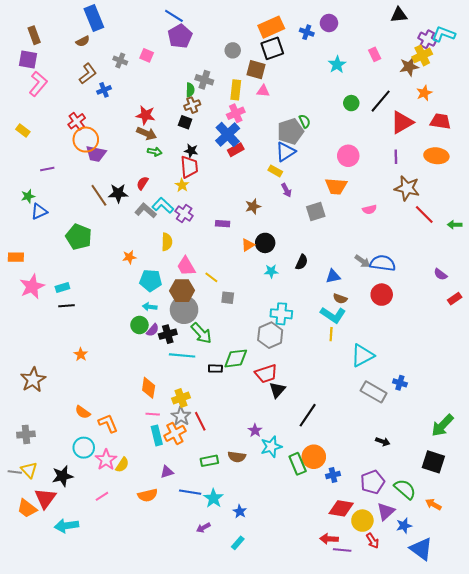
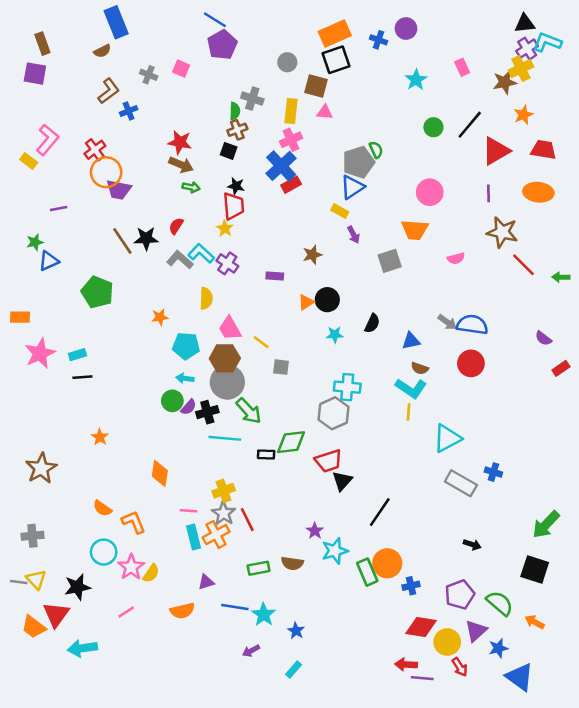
black triangle: (399, 15) -> (525, 24), moved
purple cross: (427, 39) -> (527, 49), turned 30
pink L-shape: (38, 84) -> (47, 140), moved
orange diamond: (149, 388) -> (160, 473), moved

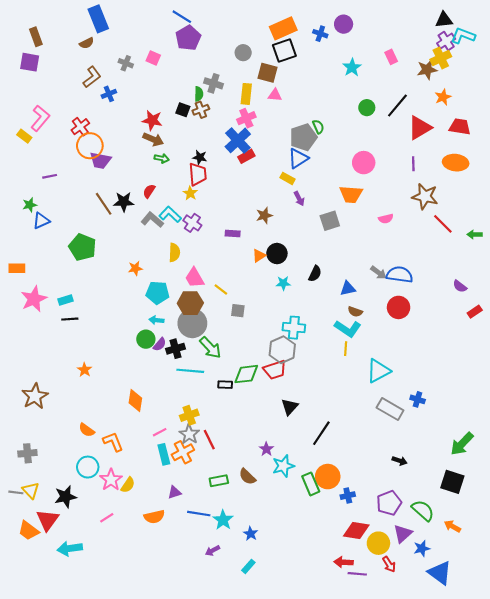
black square: (229, 151) -> (183, 110), moved
red trapezoid: (329, 461) -> (275, 370), moved
pink line: (189, 511) -> (160, 432), turned -32
brown semicircle: (292, 563) -> (247, 477), turned 36

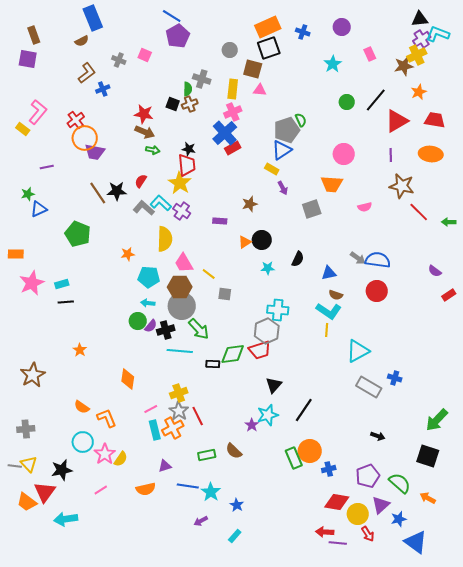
purple circle: (344, 24) -> (342, 27), moved
yellow star: (190, 193) -> (180, 183), size x1.6
yellow semicircle: (174, 252) -> (165, 239), size x1.4
cyan star: (283, 466) -> (268, 415), moved

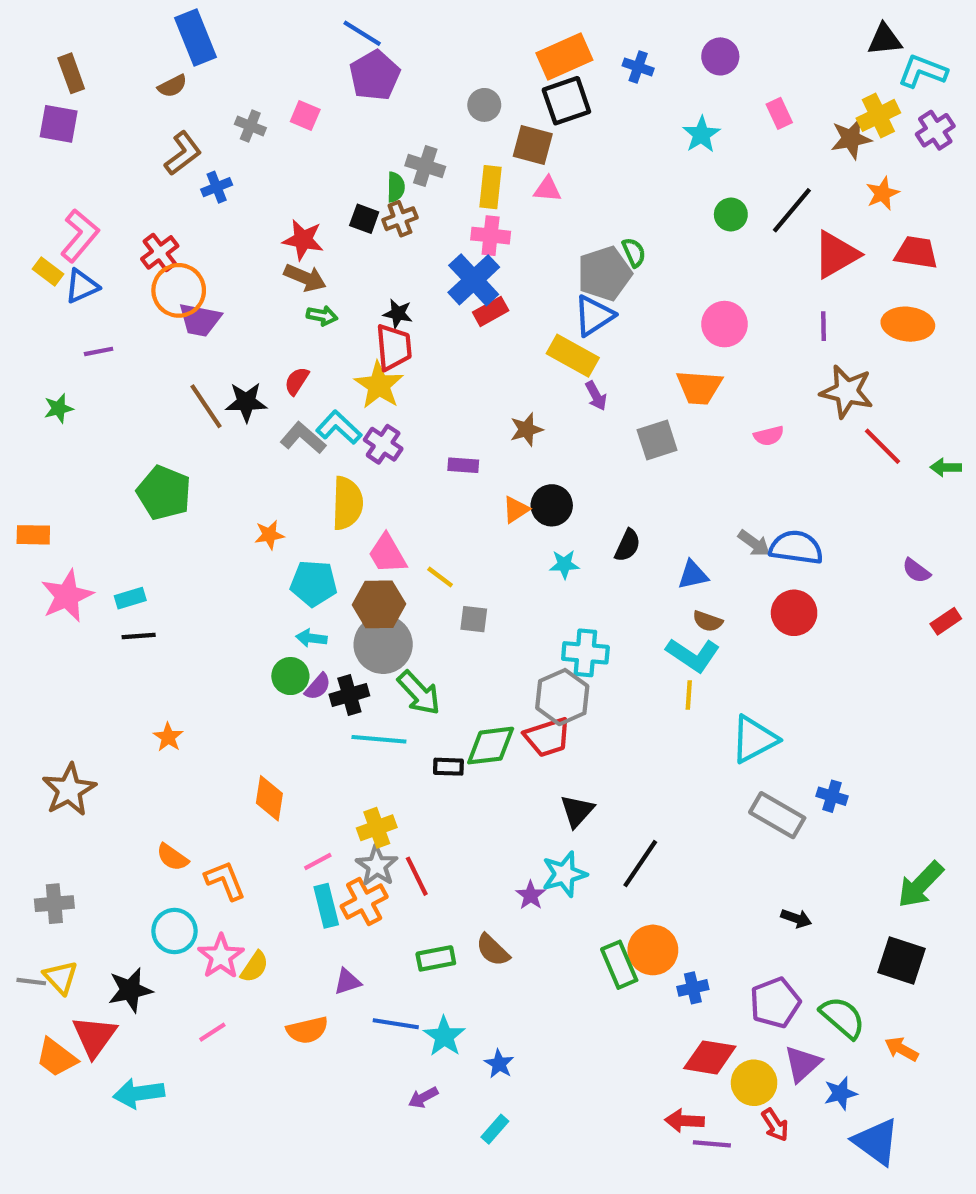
purple cross: (422, 39) -> (935, 130), moved
pink cross: (233, 112) -> (491, 236), turned 30
yellow rectangle: (272, 169) -> (573, 356), size x1.6
blue triangle: (39, 209) -> (82, 286), moved

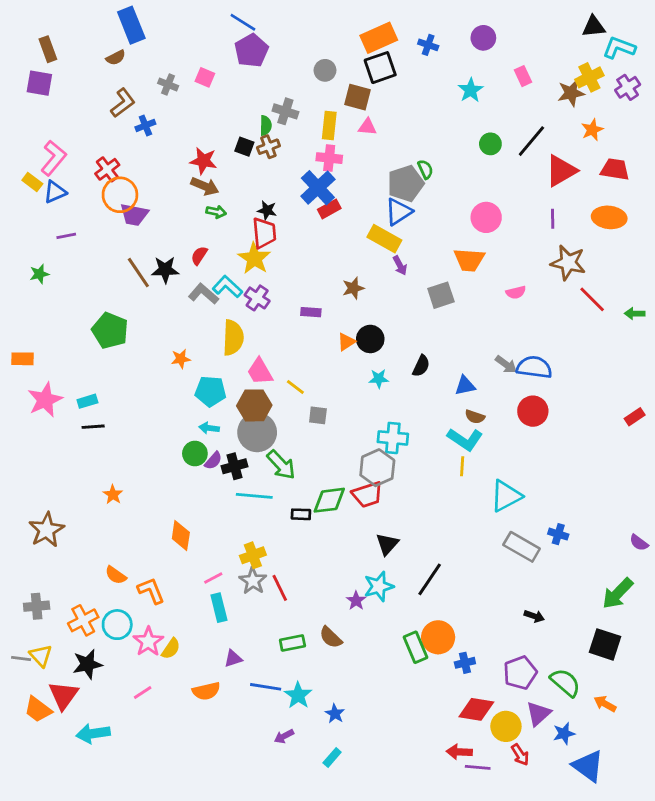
purple semicircle: (916, 571) -> (639, 543), moved
orange cross: (364, 902) -> (83, 620), moved

